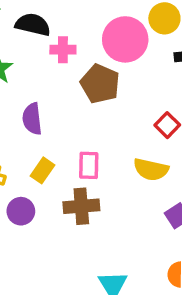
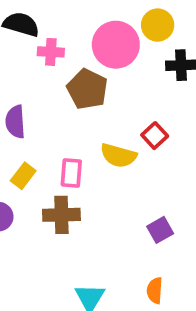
yellow semicircle: (151, 169) -> (118, 156), moved

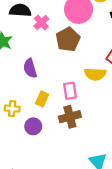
pink cross: (51, 52) -> (41, 23), turned -32
brown pentagon: (87, 89) -> (68, 39), turned 30

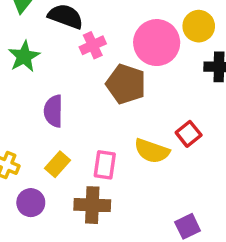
brown pentagon: (68, 39) -> (126, 84), turned 30

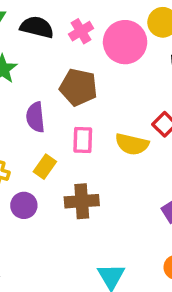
pink cross: (93, 45) -> (81, 31), moved
brown pentagon: (126, 84) -> (78, 87), moved
pink rectangle: (105, 165) -> (83, 140), moved

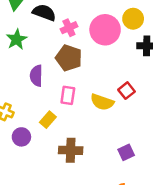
pink cross: (81, 31) -> (69, 28), moved
yellow rectangle: (45, 167) -> (48, 120), moved
brown cross: (82, 201) -> (71, 150), moved

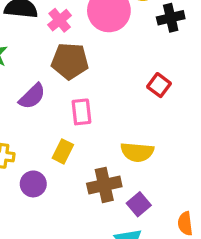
purple semicircle: (36, 76) -> (32, 96), turned -120
yellow semicircle: (102, 102) -> (137, 152), moved
purple square: (126, 152) -> (139, 204), moved

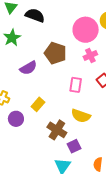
pink cross: (60, 20) -> (90, 55), moved
pink rectangle: (81, 112) -> (76, 85), moved
brown cross: (104, 185) -> (57, 130), turned 30

